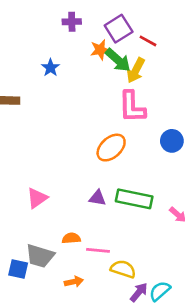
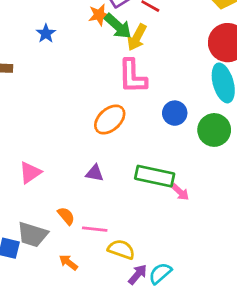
green rectangle: (134, 199) -> (155, 176), moved
orange semicircle: (71, 238) -> (66, 216), turned 54
orange arrow: (74, 282) -> (68, 262), turned -132

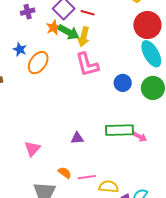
orange ellipse: (110, 120) -> (38, 63), moved

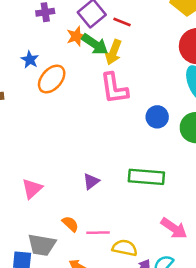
pink arrow: (140, 137) -> (174, 228), moved, size x1.5
purple triangle: (77, 138) -> (91, 181), turned -40

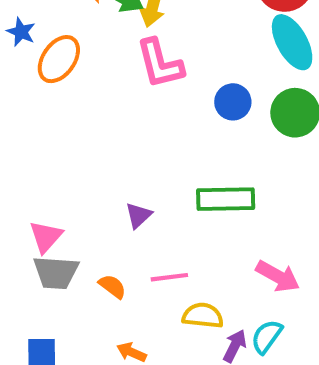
pink line: (98, 233) -> (169, 277), moved
gray trapezoid: (42, 245) -> (56, 273), moved

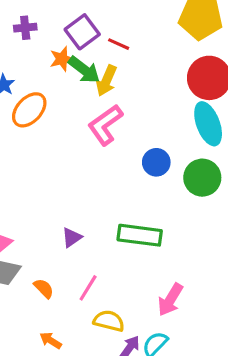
pink L-shape: (160, 64) -> (105, 125), turned 60
pink arrow: (278, 276) -> (170, 300), turned 84
pink line: (169, 277) -> (88, 288), turned -60

